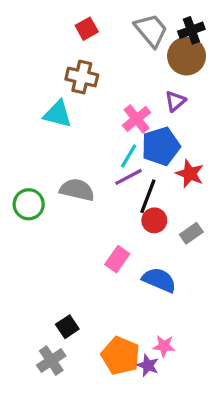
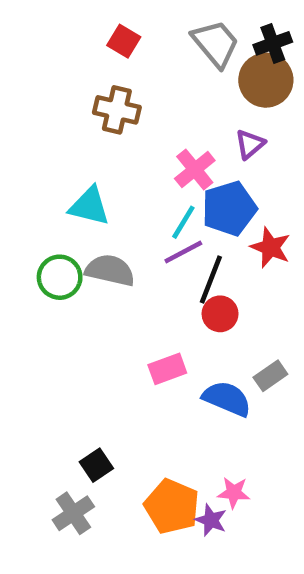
red square: (87, 29) -> (124, 41), turned -30
cyan triangle: (58, 114) -> (89, 206), moved
green circle: (29, 204) -> (60, 277), moved
gray rectangle: (191, 233) -> (270, 376), moved
pink rectangle: (117, 259) -> (167, 369), turned 35

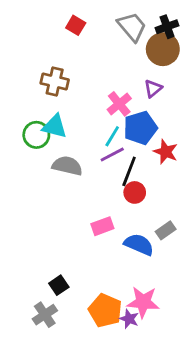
brown cross: (117, 110) -> (55, 81), moved
green circle: (60, 277) -> (36, 135), moved
pink star: (234, 493) -> (143, 302), size x1.6

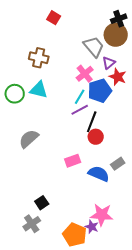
gray trapezoid: (132, 27) -> (94, 47), moved
green circle: (36, 135) -> (15, 94), moved
red star: (166, 152) -> (118, 77), moved
gray semicircle: (67, 166) -> (29, 139), moved, turned -55
orange pentagon: (105, 310) -> (75, 235), moved

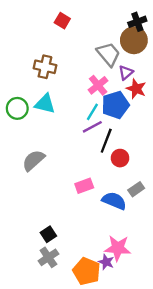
red circle: (96, 137) -> (120, 158), moved
gray cross: (32, 224) -> (48, 257), moved

